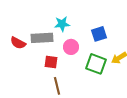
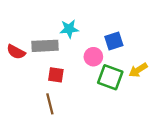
pink circle: (71, 47) -> (93, 57), moved
brown line: (57, 86) -> (50, 104), moved

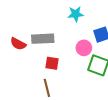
cyan star: (69, 29) -> (76, 14), moved

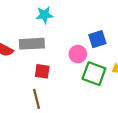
cyan star: (76, 14) -> (44, 15), moved

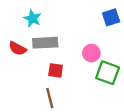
cyan star: (44, 15) -> (33, 18), moved, turned 30
blue square: (97, 39) -> (111, 17), moved

